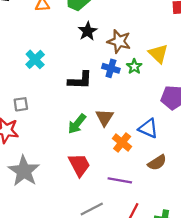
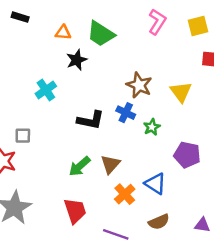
black star: (88, 31) -> (77, 60), moved
yellow triangle: (158, 54) -> (181, 92), moved
green star: (134, 67) -> (152, 127), moved

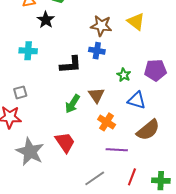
cyan cross: (46, 90) -> (28, 51), turned -36
green star: (152, 127) -> (124, 75), moved
orange cross: (125, 194) -> (107, 122), moved
red trapezoid: (75, 211) -> (65, 142), moved
brown semicircle: (159, 222) -> (148, 130), size x1.4

